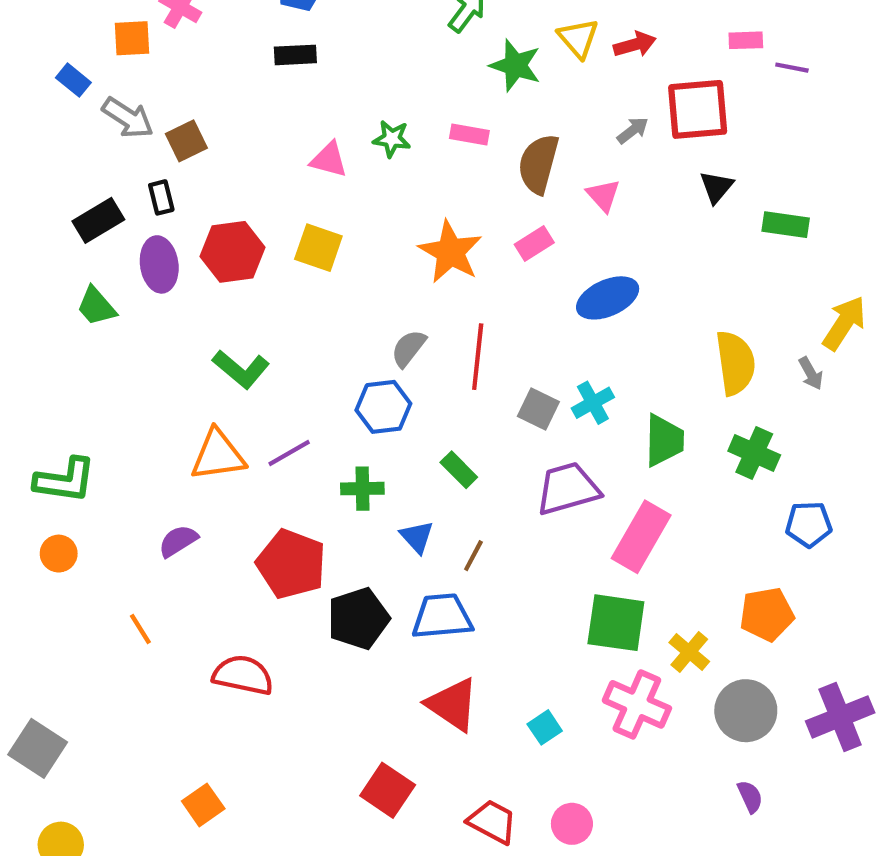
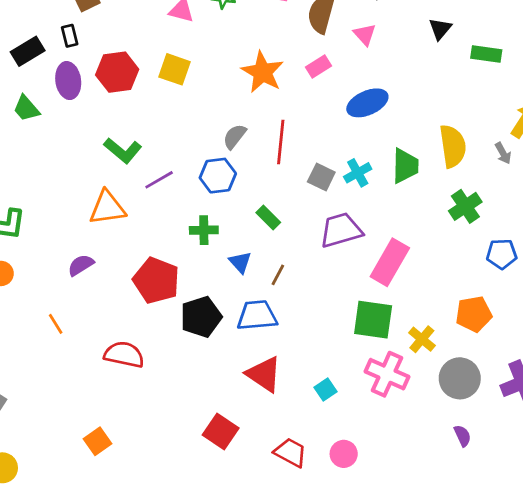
green trapezoid: (664, 440) -> (405, 166), moved
purple line: (289, 453) -> (159, 180), moved
green cross: (754, 453) -> (465, 206), turned 32

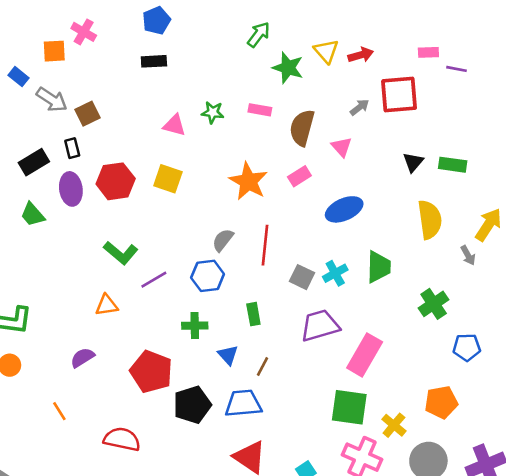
black triangle: (440, 29) -> (413, 162), moved
yellow semicircle: (453, 146) -> (430, 220), moved
orange triangle: (107, 208) -> (107, 305), size x0.7
green rectangle: (268, 218) -> (253, 314), turned 35

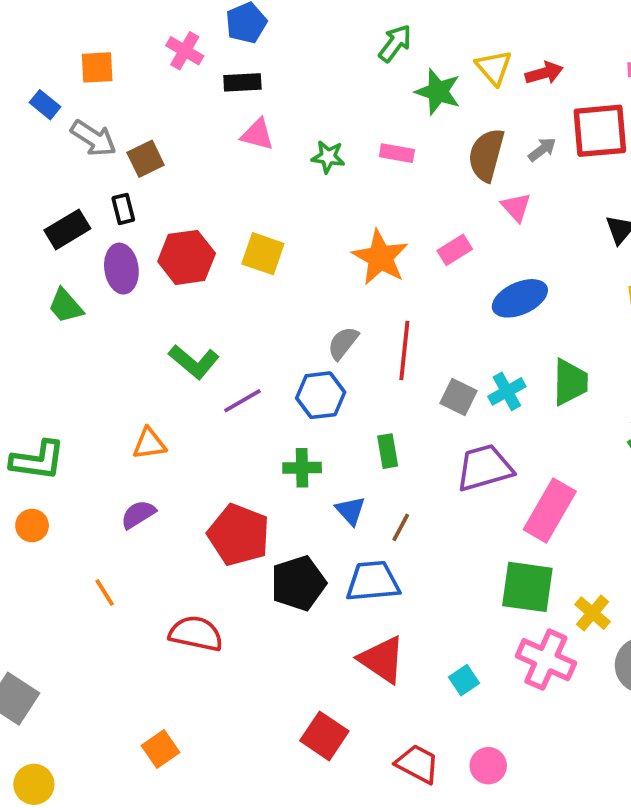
pink cross: (84, 32) -> (185, 51), moved
pink triangle: (174, 125) -> (257, 134), moved
brown semicircle: (302, 128) -> (486, 155), moved
orange triangle: (107, 305) -> (149, 444), moved

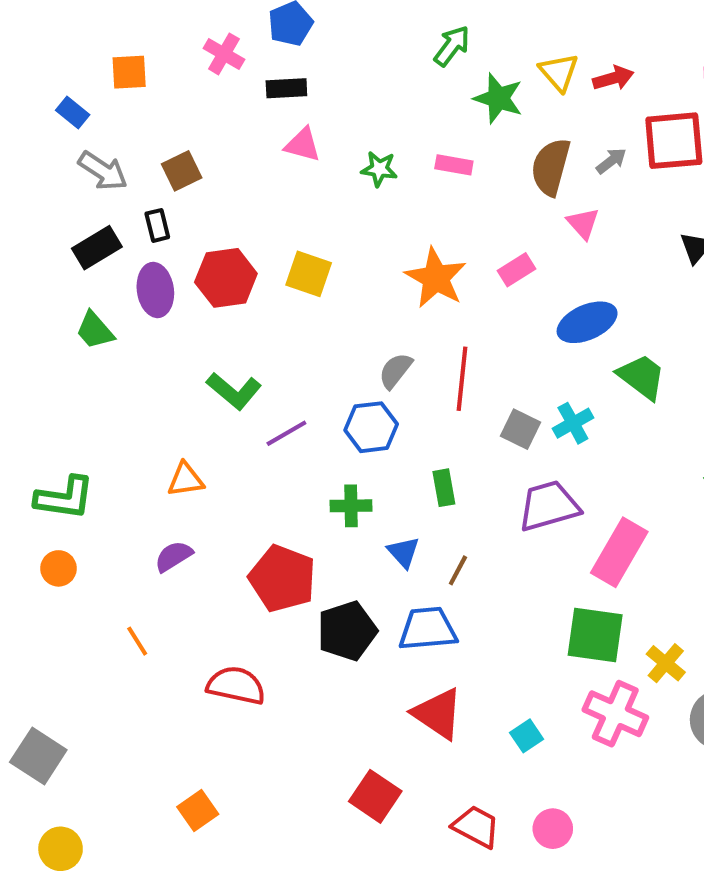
gray arrow: (93, 138) -> (103, 171), moved
green trapezoid: (570, 382) -> (642, 377), moved, turned -54

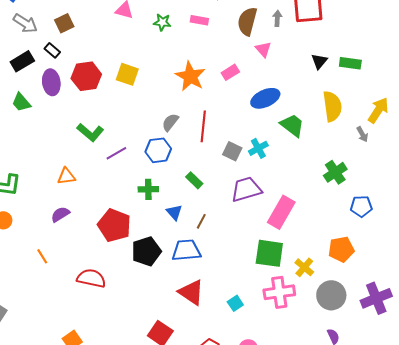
gray arrow: (611, 161) -> (277, 18), turned -49
black rectangle: (157, 225) -> (52, 50), turned -35
green rectangle: (444, 488) -> (194, 180), turned -36
pink cross: (615, 714) -> (279, 292), turned -32

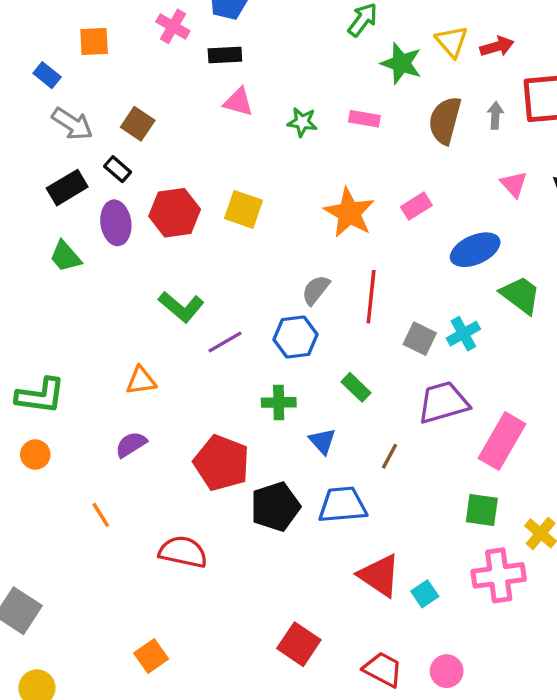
brown square: (64, 23) -> (138, 124), turned -30
pink triangle: (263, 49) -> (514, 184), moved
brown line: (201, 221) -> (390, 456), moved
green square: (269, 253) -> (482, 510), size x0.7
red triangle: (191, 292) -> (379, 575), moved

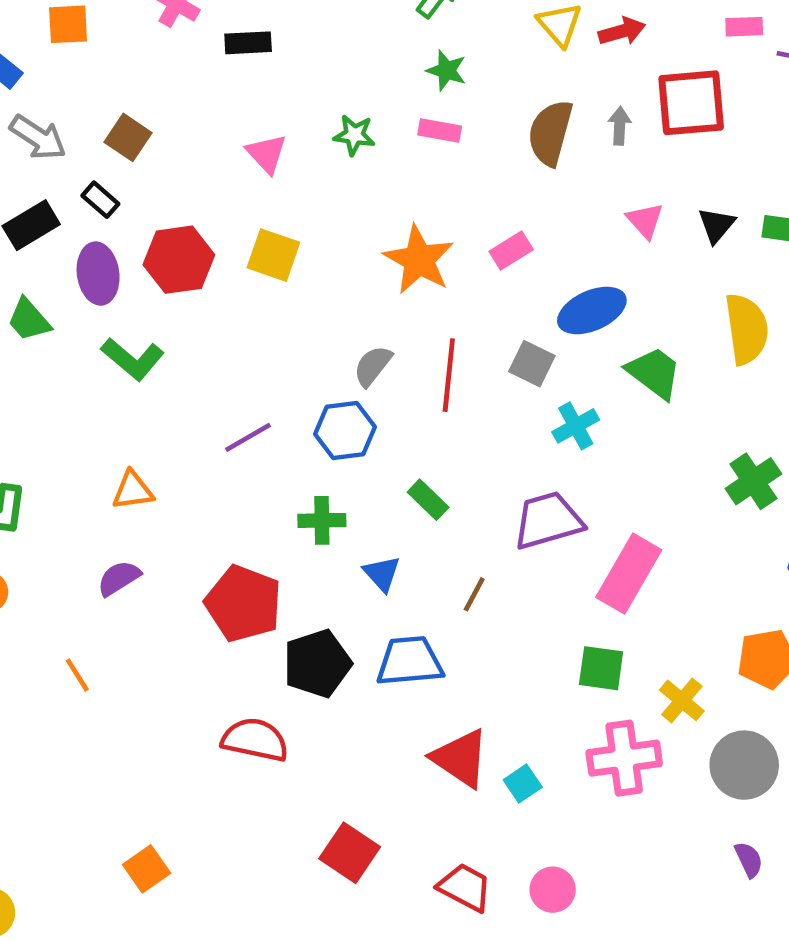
green star: (401, 63) -> (447, 70), moved, size x0.7
pink triangle: (238, 102) -> (267, 154), moved, turned 32
green L-shape: (181, 307) -> (133, 359), moved
gray square: (420, 339) -> (532, 364), moved
red semicircle: (183, 552) -> (255, 740), moved

